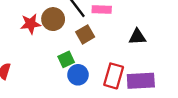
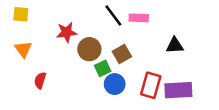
brown circle: (53, 19) -> (89, 49), moved
brown square: (85, 34) -> (122, 54), moved

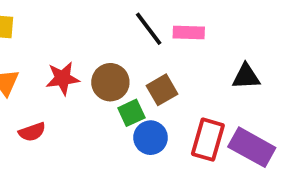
red star: (67, 32) -> (63, 78), moved
red semicircle: (40, 80) -> (32, 132), turned -126
purple rectangle: (178, 90) -> (252, 147), turned 32

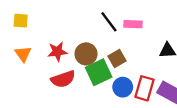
green square: (131, 113) -> (99, 72), size x1.6
red semicircle: (32, 132) -> (63, 79), moved, size x1.5
blue circle: (151, 138) -> (123, 87), moved

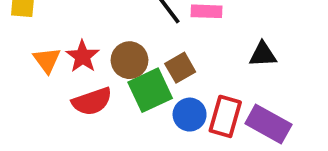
red star: (57, 52) -> (83, 56), turned -30
orange triangle: (23, 54) -> (47, 60), moved

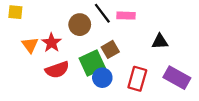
brown circle: (129, 60) -> (80, 25), moved
blue circle: (190, 115) -> (102, 78), moved
purple rectangle: (268, 124) -> (177, 78), moved

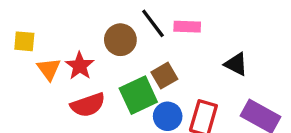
yellow square: (15, 12) -> (24, 41), moved
black triangle: (160, 42) -> (236, 64), turned 30
blue circle: (102, 78) -> (168, 116), moved

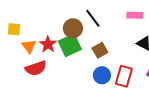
pink rectangle: (187, 27) -> (135, 15), moved
green square: (138, 95) -> (70, 45), moved
red semicircle: (88, 105) -> (36, 68), moved

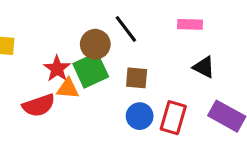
orange triangle: (29, 46) -> (68, 89), moved, turned -49
brown square: (100, 50) -> (137, 78), turned 35

